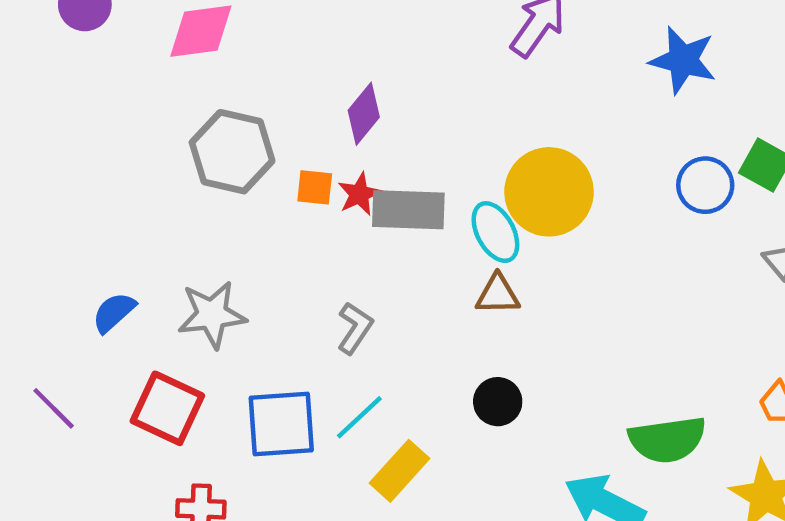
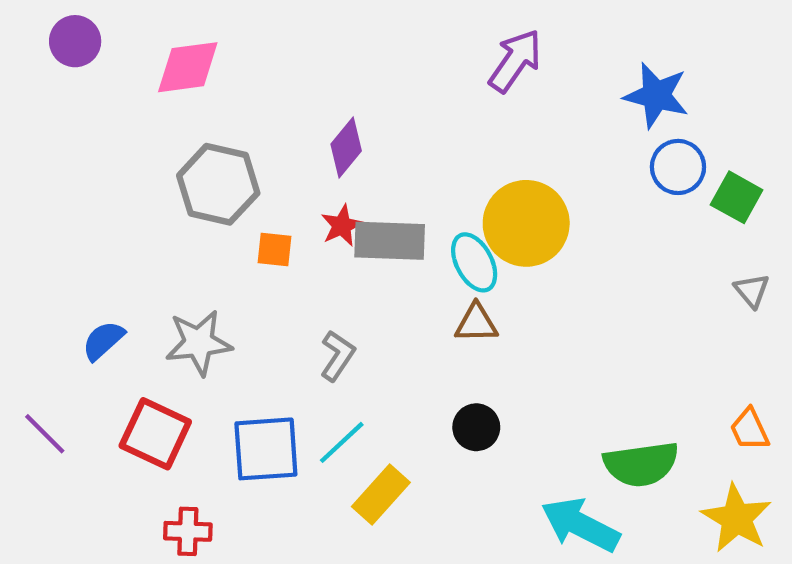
blue circle: (705, 185) -> (678, 167), moved
orange square: (315, 187) -> (275, 249), moved

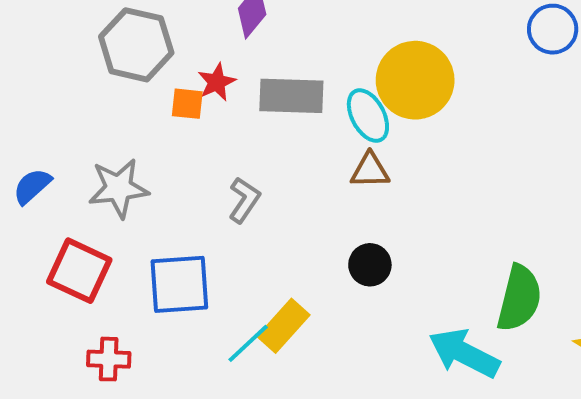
red star: (342, 226) -> (217, 82), moved
cyan line: (342, 442) -> (248, 343), moved
green semicircle: (641, 464) -> (519, 298), turned -68

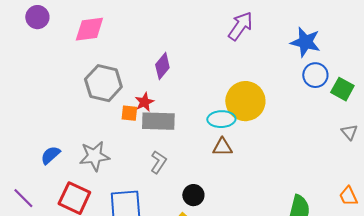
gray rectangle: (291, 96) -> (158, 121), moved
cyan ellipse: (368, 116) -> (221, 119), turned -64
black circle: (370, 265) -> (193, 195), moved

